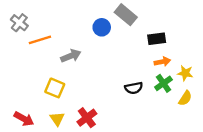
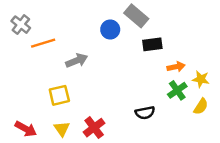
black rectangle: (157, 39) -> (152, 44), moved
yellow square: (55, 88) -> (59, 95), turned -36
black semicircle: (134, 88) -> (145, 113), moved

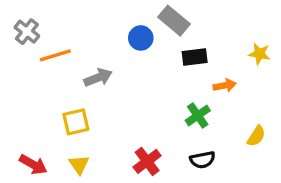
yellow star: (201, 79) -> (259, 54), moved
green cross: (177, 90) -> (198, 116), moved
black semicircle: (145, 113) -> (202, 160), moved
red cross: (94, 128) -> (147, 161), moved

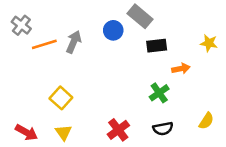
gray arrow: (98, 78) -> (74, 42), moved, turned -45
yellow square: (76, 122) -> (61, 98), turned -35
yellow semicircle: (256, 136) -> (206, 121), moved

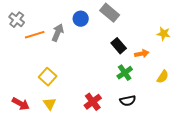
blue circle: (113, 30) -> (81, 19), moved
black rectangle: (157, 46) -> (119, 46), moved, turned 56
yellow semicircle: (206, 121) -> (163, 77), moved

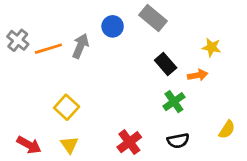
gray cross: (17, 20) -> (18, 40), moved
yellow star: (164, 34) -> (212, 47), moved
yellow semicircle: (163, 77) -> (227, 130), moved

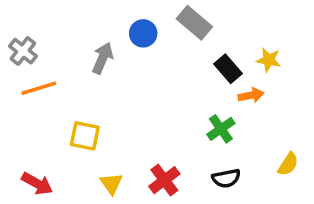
orange line: (48, 49) -> (39, 88), moved
black rectangle: (166, 64) -> (228, 69), moved
yellow square: (67, 107) -> (85, 136), turned -30
yellow triangle: (69, 145) -> (111, 184), moved

